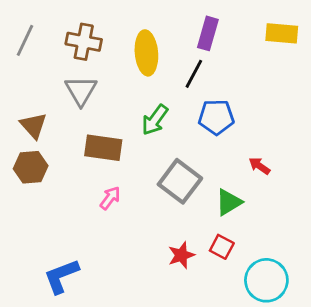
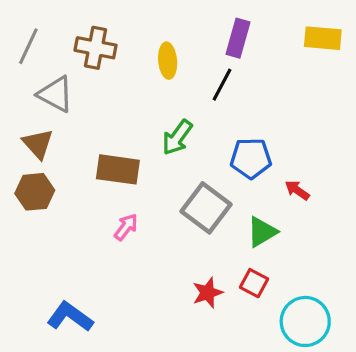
yellow ellipse: (146, 53) -> (168, 61), size x0.7
gray triangle: (81, 91) -> (56, 94), moved, turned -32
blue pentagon: (216, 117) -> (251, 158), moved
blue L-shape: (61, 276) -> (70, 317), turned 57

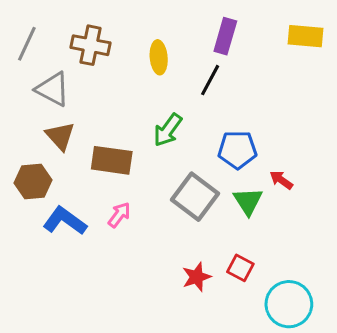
brown triangle: (38, 144) -> (60, 136), moved
green triangle: (262, 232) -> (248, 201), moved, turned -32
blue L-shape: (70, 317) -> (65, 221), moved

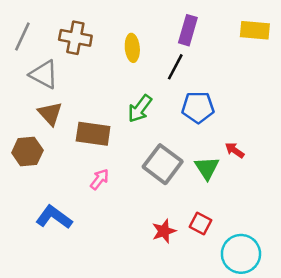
blue pentagon: (237, 150) -> (198, 107), moved
blue L-shape: (65, 221) -> (54, 217), moved

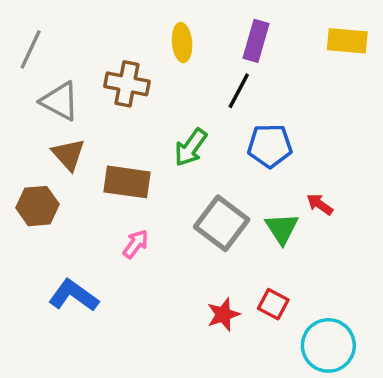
brown cross: (75, 38) -> (127, 84), moved
yellow ellipse: (132, 48) -> (182, 43), moved

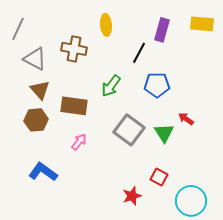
purple rectangle: (256, 41) -> (162, 30), moved
brown hexagon: (37, 206) -> (36, 120), moved
red star: (223, 314) -> (132, 196), moved

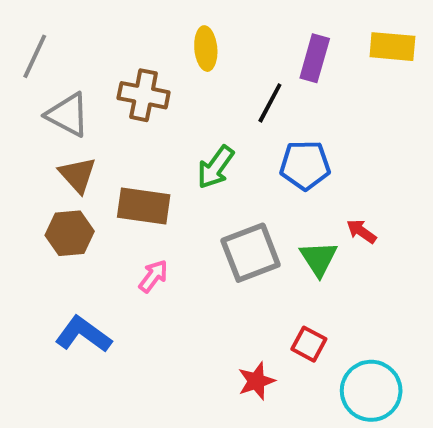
gray square: (129, 130) -> (251, 253), turned 32

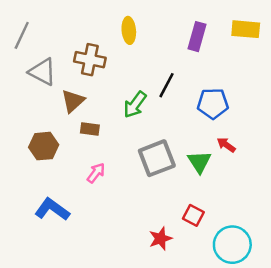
black line: (270, 103) -> (167, 85), moved
blue pentagon: (305, 165) -> (213, 103), moved
brown triangle: (77, 175) -> (73, 101), moved, turned 30
brown rectangle: (144, 206) -> (90, 129), size x0.6

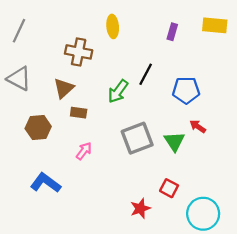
purple rectangle: (197, 37) -> (172, 32), size x0.7
gray triangle: (42, 72) -> (19, 79), moved

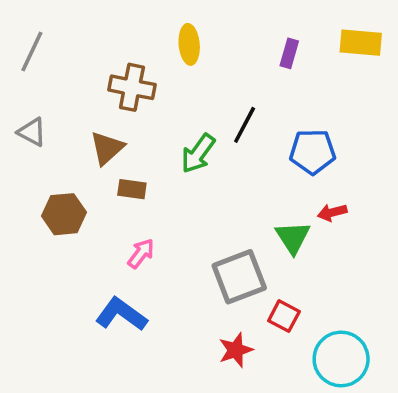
gray triangle: (19, 79) -> (32, 132), size x0.7
red arrow: (198, 126) -> (332, 212), turned -49
gray square: (137, 138) -> (239, 277), moved
blue L-shape: (46, 183) -> (121, 314), moved

